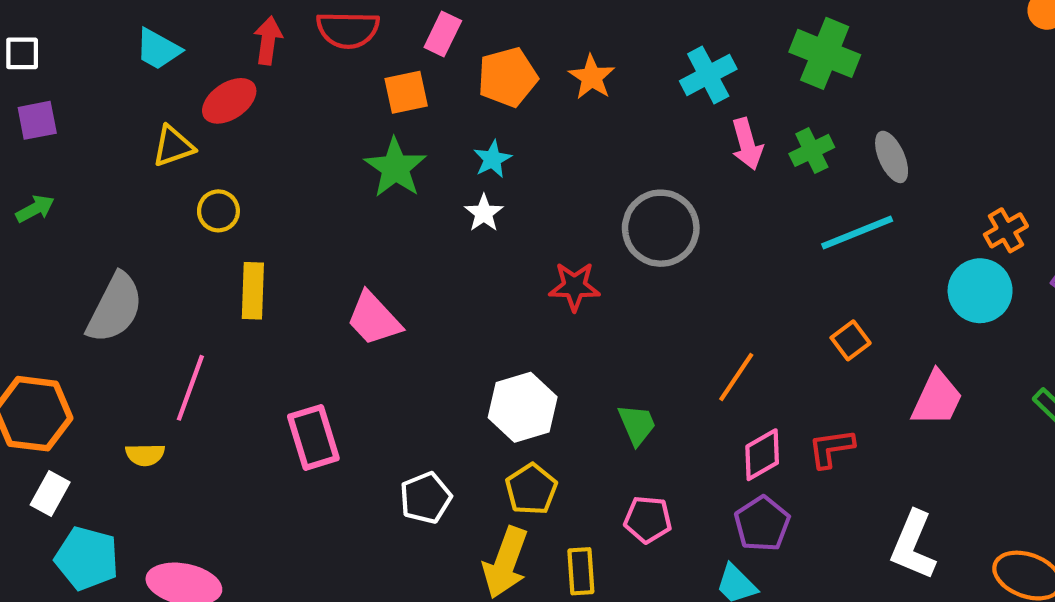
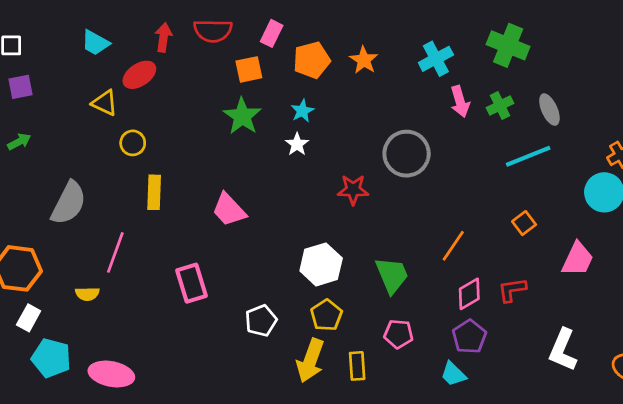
yellow triangle: (173, 146) -> (105, 103), turned 44
green trapezoid: (637, 425) -> (392, 275), size x1.4

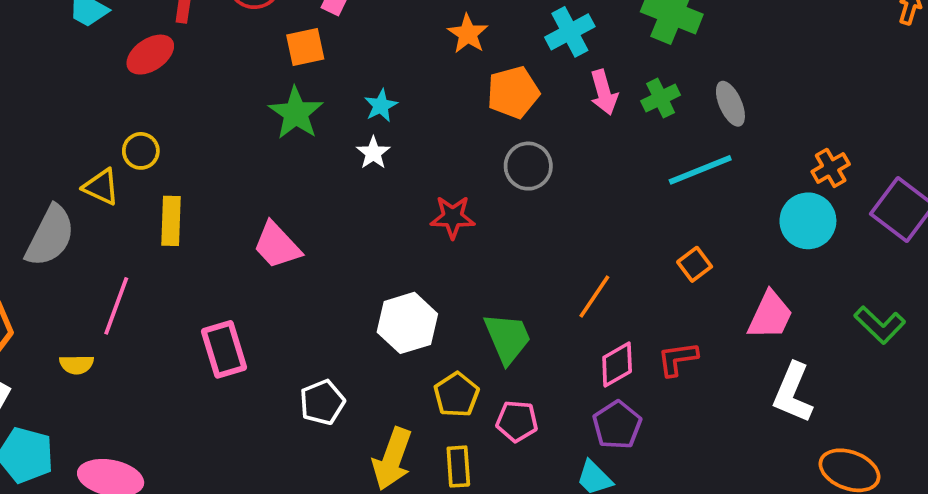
orange pentagon: (312, 60) -> (513, 92), moved
yellow triangle: (105, 103) -> (101, 187), moved
gray circle: (407, 154) -> (528, 166), size x0.7
yellow pentagon: (326, 315) -> (456, 395), moved
white L-shape: (563, 350) -> (793, 393), moved

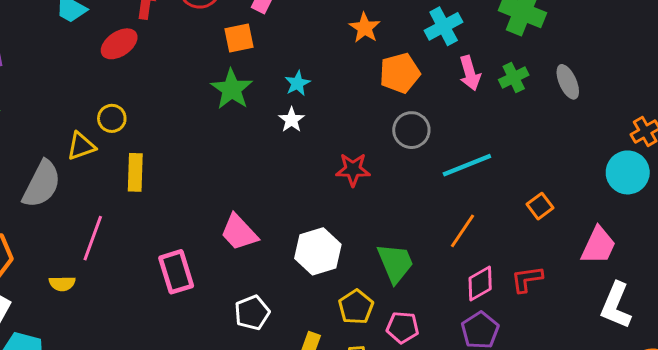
cyan line: (700, 170) -> (467, 165), moved
yellow triangle: (101, 187) -> (81, 146), turned -44
pink trapezoid: (277, 245) -> (239, 232), moved

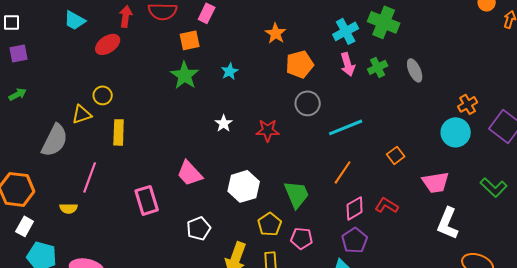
cyan cross: (444, 26) -> (346, 31), moved
white star: (292, 120) -> (224, 123), moved
pink trapezoid: (598, 246) -> (436, 182), turned 56
red L-shape: (527, 279) -> (387, 205), turned 40

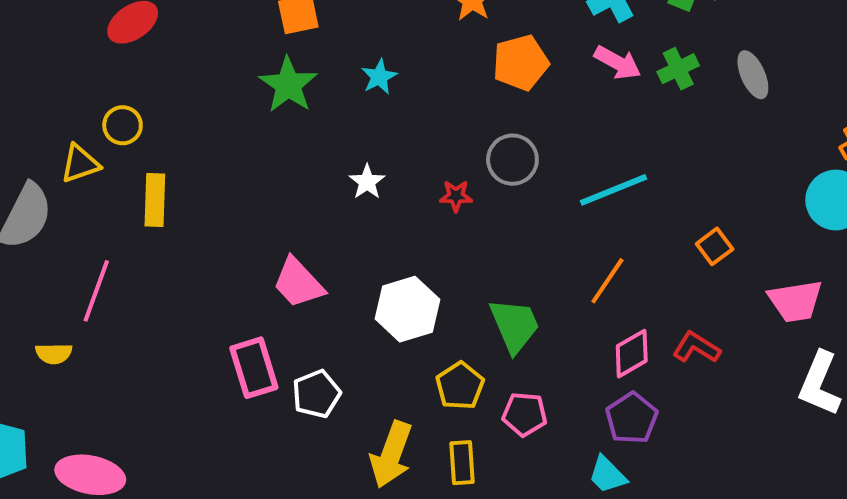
pink arrow: (348, 64) -> (618, 63), turned -45
gray circle: (308, 103) -> (512, 160), moved
red star: (268, 130) -> (456, 196), size x0.7
pink rectangle: (147, 200) -> (254, 368), moved

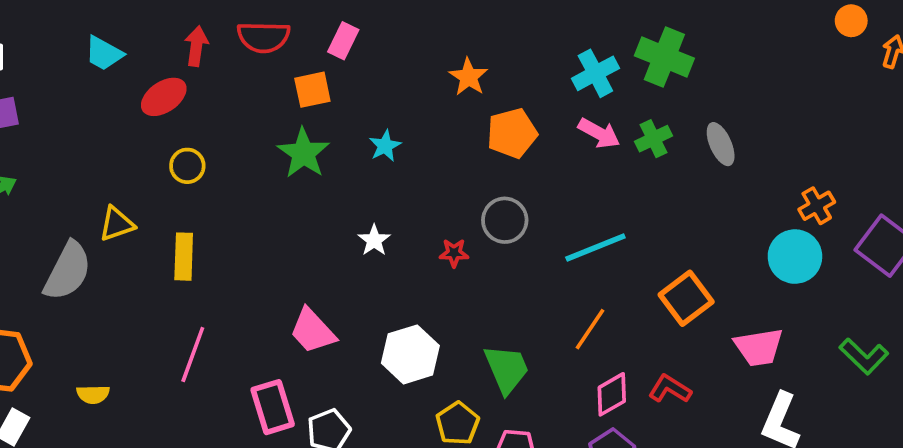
yellow circle: (123, 125) -> (187, 166), moved
orange square: (715, 246) -> (686, 298), size x1.6
pink line: (96, 291) -> (193, 354), moved

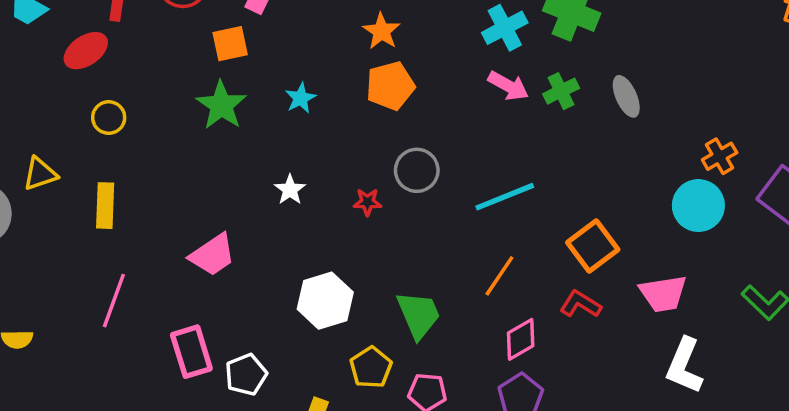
orange pentagon: (512, 133) -> (390, 86), moved
pink trapezoid: (312, 331) -> (213, 255), moved, turned -81
red L-shape: (670, 389) -> (580, 304), moved

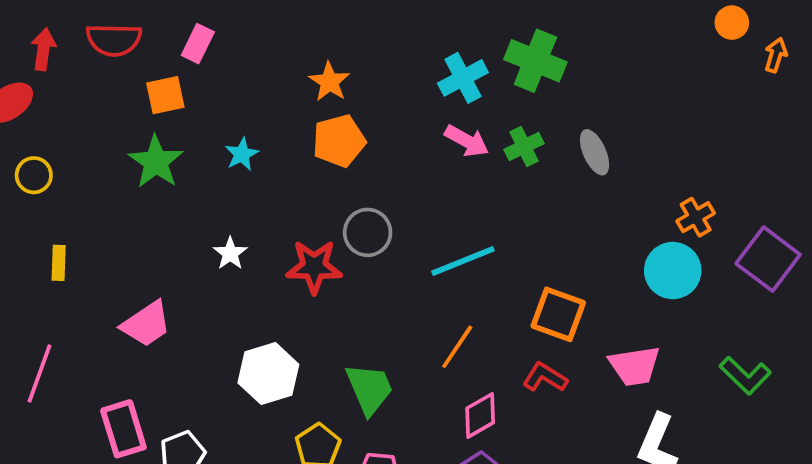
red star: (367, 202) -> (314, 267), size x1.8
yellow rectangle: (105, 206) -> (59, 263), moved, size x0.7
orange square: (593, 246) -> (558, 314), turned -33

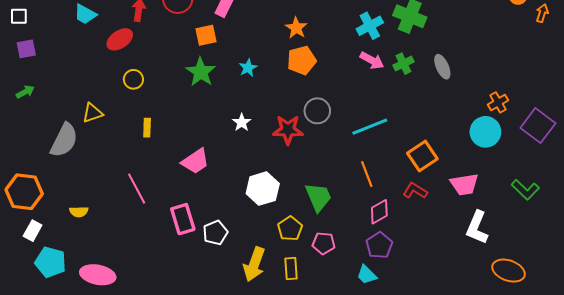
orange square: (558, 314) -> (422, 156), turned 36
orange line: (457, 347) -> (367, 174), turned -55
pink line: (40, 374) -> (137, 189), turned -48

